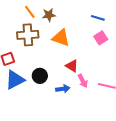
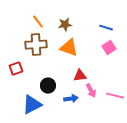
brown star: (49, 15) -> (65, 25), moved
red triangle: (72, 66) -> (80, 76), turned -40
blue triangle: (15, 80) -> (32, 105), moved

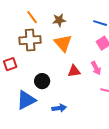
orange triangle: (69, 48) -> (63, 43), turned 30
pink arrow: (91, 91) -> (96, 68), moved
blue arrow: (71, 99) -> (59, 108), moved

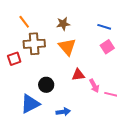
orange line: (32, 17) -> (24, 22), moved
red square: (10, 64) -> (14, 59), moved
pink arrow: (96, 68) -> (94, 86), moved

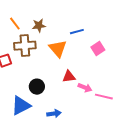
brown star: (63, 24) -> (39, 26), moved
blue line: (104, 27) -> (77, 32), moved, turned -32
pink arrow: (94, 86) -> (85, 88), turned -40

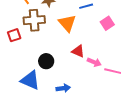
red triangle: (69, 77) -> (78, 51), turned 32
blue triangle: (21, 106) -> (30, 80), turned 50

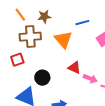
red square: (14, 35) -> (17, 60), moved

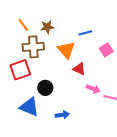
red square: (17, 60) -> (20, 70), size x1.5
red triangle: (74, 68) -> (79, 69), moved

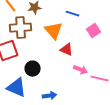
blue line: (85, 33) -> (73, 14), turned 32

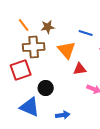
red triangle: (67, 50) -> (80, 69), turned -32

